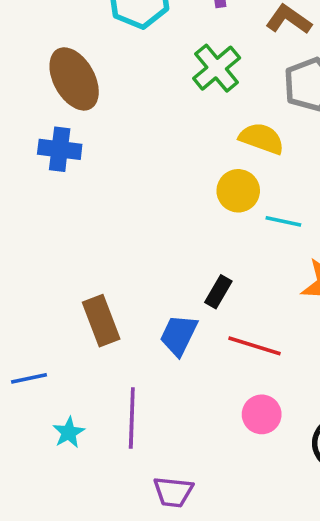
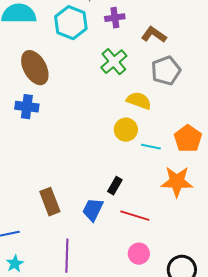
cyan star: (69, 432) -> (15, 264), moved

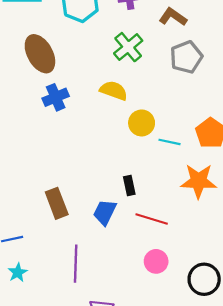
yellow semicircle: (139, 101) -> (114, 91), moved
blue cross: (27, 107) -> (56, 97), moved, turned -30
black rectangle: (115, 186) -> (129, 185), turned -42

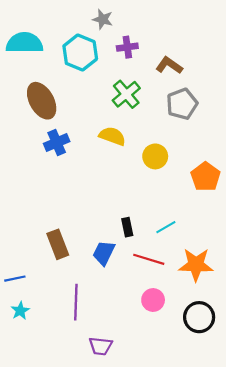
yellow circle: (142, 123) -> (155, 156), moved
cyan line: (169, 142) -> (166, 227), moved, turned -42
orange star: (199, 181) -> (196, 265), moved

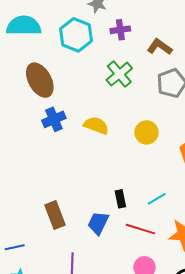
yellow semicircle: (112, 136) -> (96, 125), moved

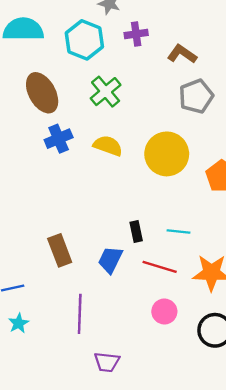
green cross: (119, 74) -> (106, 92), moved
yellow circle: (146, 132) -> (167, 154), size x1.6
cyan line: (157, 199) -> (178, 232), turned 36

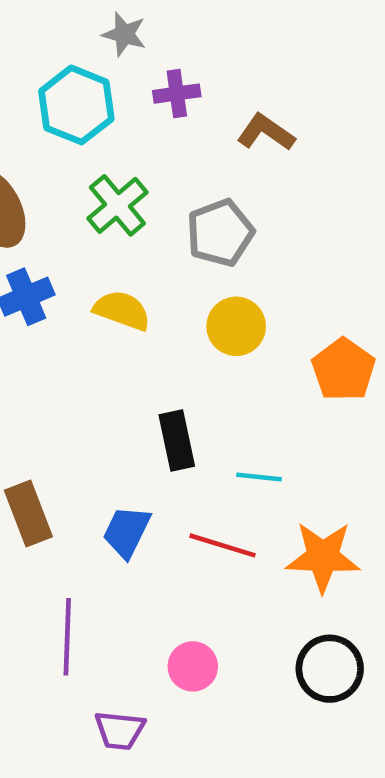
gray pentagon: (196, 96) -> (220, 233), moved
yellow circle: (167, 154) -> (236, 326), size x0.7
black rectangle: (136, 232) -> (177, 440), moved, size x1.4
pink circle: (164, 311) -> (193, 666), moved

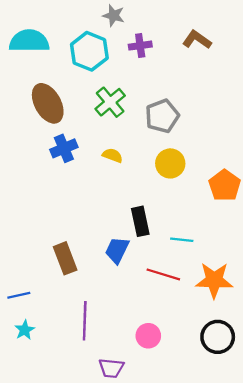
brown L-shape: (266, 132) -> (197, 40), moved
yellow semicircle: (122, 310) -> (112, 155), size x0.7
blue trapezoid: (127, 532) -> (117, 250), moved

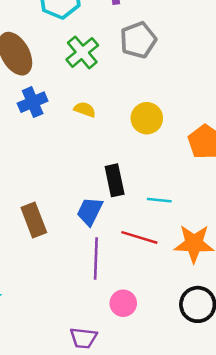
gray pentagon: (162, 116) -> (138, 40), moved
purple line: (85, 321) -> (96, 259), moved

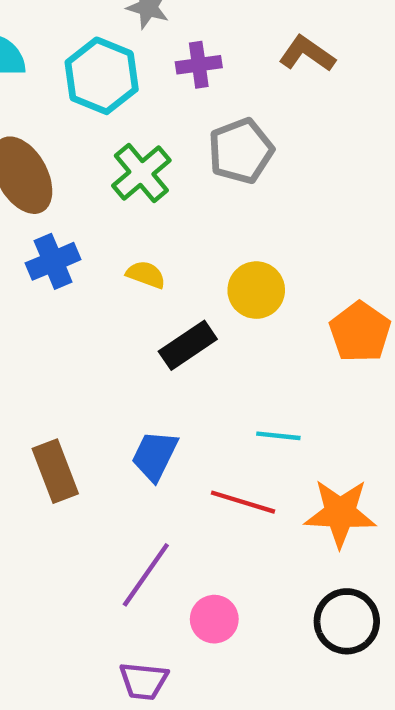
black rectangle: (115, 180) -> (188, 345), moved, turned 68
purple line: (96, 259) -> (146, 575), moved, turned 33

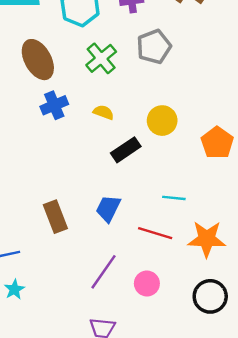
pink circle: (214, 619) -> (147, 283), moved

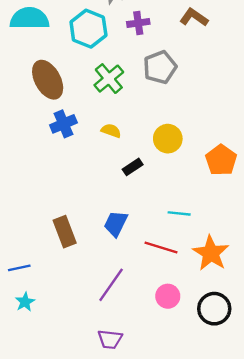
black rectangle: (126, 150) -> (133, 167), size x0.7
orange star: (207, 239) -> (211, 253), turned 30
pink circle: (147, 283) -> (168, 296), moved

